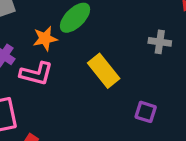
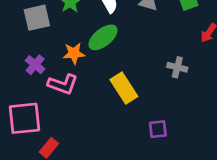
purple square: (146, 112) -> (158, 129), turned -30

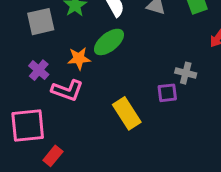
yellow rectangle: (124, 88) -> (127, 113), moved
purple square: (158, 129) -> (167, 93), moved

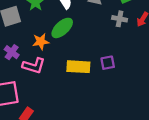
gray cross: (186, 73) -> (120, 19), moved
yellow rectangle: (127, 113) -> (78, 67), moved, turned -50

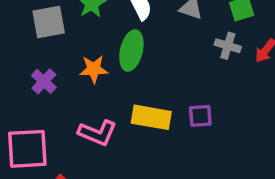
green ellipse: (62, 28) -> (131, 51), turned -40
pink L-shape: (34, 66) -> (97, 133), moved

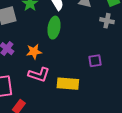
orange star: (94, 69) -> (34, 52), moved
yellow rectangle: (151, 117) -> (68, 84), moved

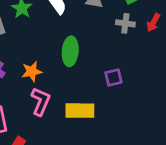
green ellipse: (54, 28) -> (70, 51), moved
pink L-shape: (39, 75) -> (41, 101), turned -80

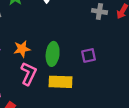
green ellipse: (70, 51) -> (53, 54), moved

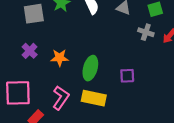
pink L-shape: (29, 74) -> (61, 98), moved

